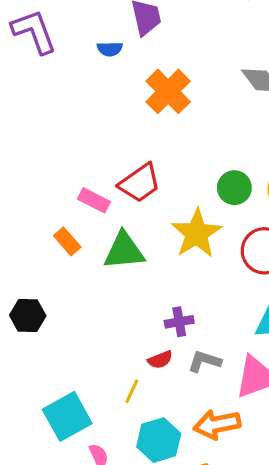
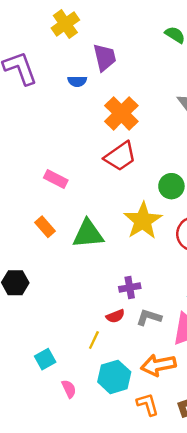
red trapezoid: (140, 183) -> (120, 156), moved
pink rectangle: (94, 200) -> (56, 179), moved
cyan square: (67, 416) -> (45, 359), size x0.6

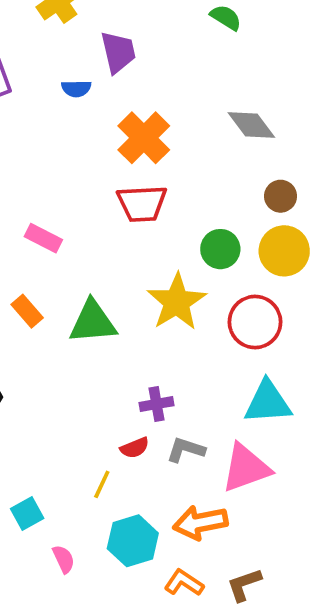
red trapezoid: (120, 156) -> (142, 203), turned 32
orange L-shape: (148, 404) -> (184, 583), turned -40

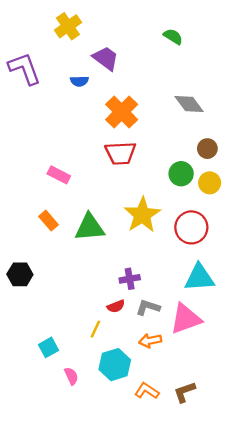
purple trapezoid: (118, 52) -> (106, 58), turned -40
green circle: (220, 249) -> (181, 174), moved
yellow circle: (284, 251) -> (210, 183), size x0.7
orange arrow: (200, 523) -> (150, 341), moved, size x0.7

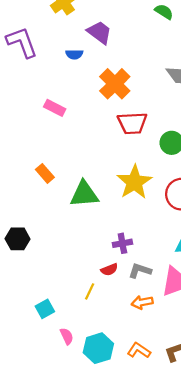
red trapezoid: (120, 153) -> (132, 123), moved
pink rectangle: (59, 175) -> (55, 108), moved
orange rectangle: (49, 221) -> (45, 173), moved
cyan hexagon: (115, 365) -> (98, 348), moved

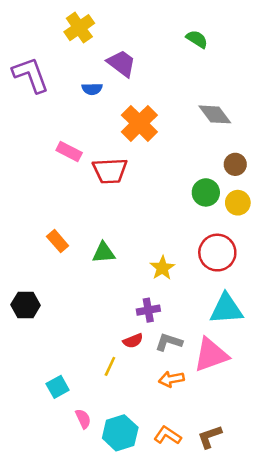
red trapezoid: (132, 123) -> (110, 171), moved
orange rectangle: (45, 173) -> (58, 241), moved
yellow star: (134, 182) -> (162, 268), moved, size x0.6
green triangle: (84, 194) -> (104, 253), size x0.7

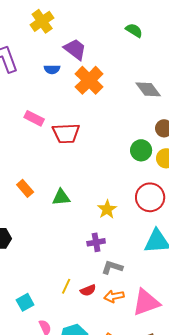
orange cross: (139, 123) -> (89, 80), moved
red semicircle: (133, 341) -> (88, 290), moved
pink triangle: (211, 355) -> (146, 302), moved

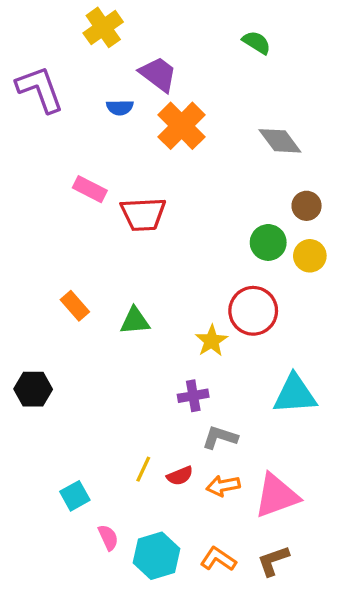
red circle: (150, 197) -> (253, 311), moved

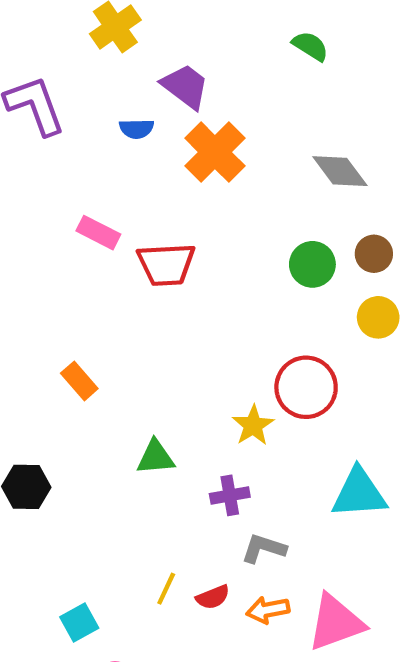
green circle: (268, 242) -> (312, 264), moved
green triangle: (135, 321) -> (156, 457), moved

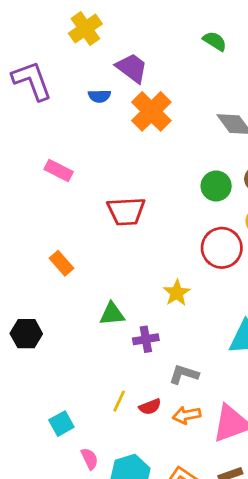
pink rectangle: (98, 233) -> (59, 171), moved
red trapezoid: (166, 264) -> (126, 211), moved
red circle: (306, 387) -> (222, 248), moved
purple cross: (230, 495) -> (146, 339), moved

